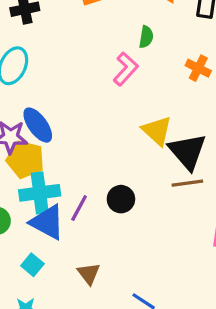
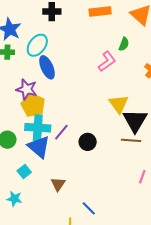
blue ellipse: (38, 125) -> (47, 67), moved
purple line: (79, 208) -> (61, 132), moved

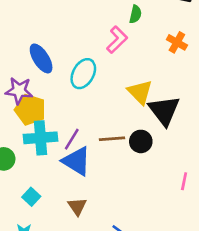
cyan ellipse: (37, 45) -> (83, 74), moved
brown line: (131, 140) -> (112, 139), moved
black circle: (88, 142) -> (141, 141), moved
blue triangle: (39, 147) -> (77, 161), moved

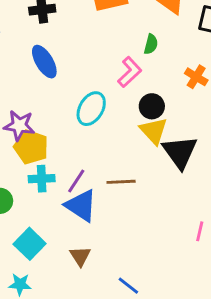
blue ellipse: (41, 58) -> (44, 62), moved
cyan cross: (40, 138) -> (42, 179), size x0.7
black circle: (141, 141) -> (152, 106), moved
cyan square: (31, 197) -> (30, 244), size x1.5

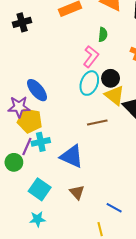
blue ellipse: (44, 62) -> (37, 90), moved
cyan ellipse: (91, 109) -> (89, 83), moved
purple line: (76, 181) -> (27, 146), moved
brown line: (121, 182) -> (97, 123), moved

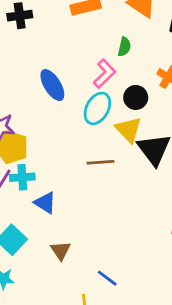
black circle: (111, 78) -> (136, 97), moved
blue ellipse: (37, 90) -> (52, 85), moved
blue triangle: (72, 156) -> (45, 203), moved, size x0.7

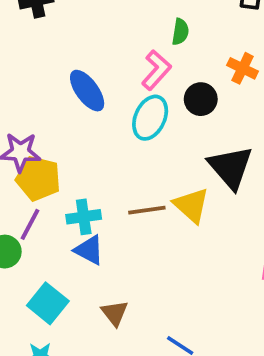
yellow triangle: (128, 130) -> (191, 205), moved
brown line: (101, 162) -> (147, 210), moved
cyan cross: (22, 177) -> (84, 217), moved

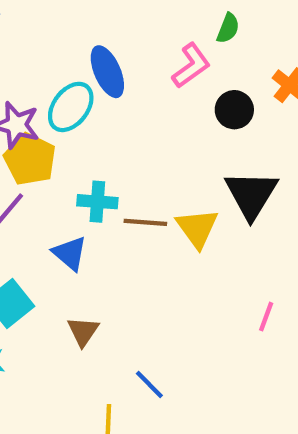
cyan ellipse: (150, 118) -> (71, 107), moved
cyan cross: (84, 217) -> (97, 202), moved

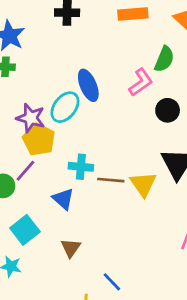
green semicircle: (228, 28) -> (164, 59), size x1.4

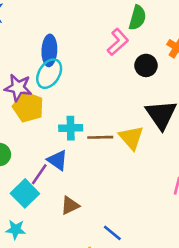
blue ellipse: (88, 85) -> (49, 50), moved, turned 32
purple line: (25, 171) -> (39, 174), moved
brown triangle: (71, 248) -> (70, 205), turned 36

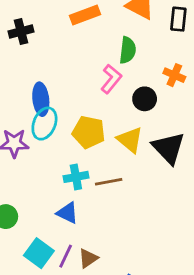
yellow pentagon: (28, 107) -> (89, 132), moved
yellow triangle: (131, 138) -> (130, 140), moved
purple line: (39, 174) -> (66, 256), moved

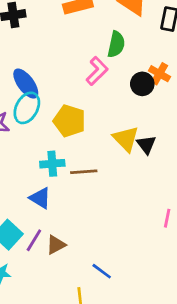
blue ellipse: (41, 99) -> (26, 84), turned -36
black circle: (145, 99) -> (142, 84), moved
yellow triangle: (130, 140) -> (126, 139), moved
black triangle: (169, 148) -> (146, 145), size x0.6

